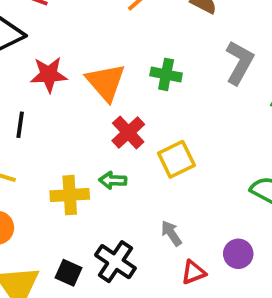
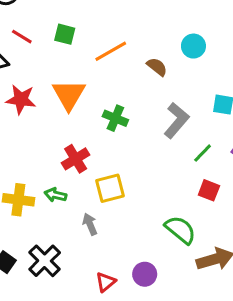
orange triangle: (106, 82) -> (69, 95), moved
gray arrow: (171, 233) -> (90, 224), moved
red triangle: (193, 272) -> (106, 282), turned -30

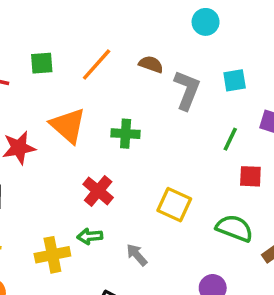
cyan circle: (193, 46) -> (206, 22), moved
gray L-shape: (176, 120) -> (187, 90), moved
yellow square: (110, 188) -> (174, 205), moved, turned -32

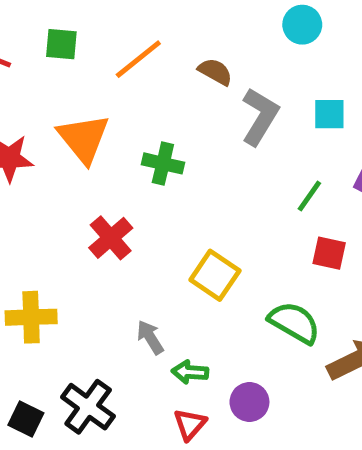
green arrow: (90, 236) -> (190, 372), moved

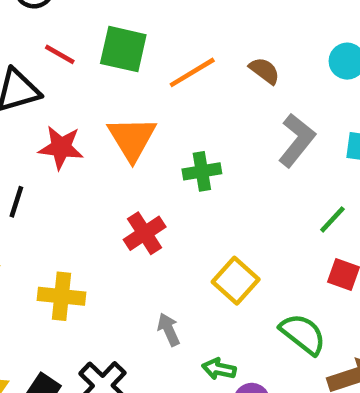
green square: (61, 44) -> (123, 49), size x1.5
brown semicircle: (215, 72) -> (264, 71), moved
green cross: (163, 163) -> (202, 171), turned -30
green arrow: (190, 372) -> (219, 369), moved

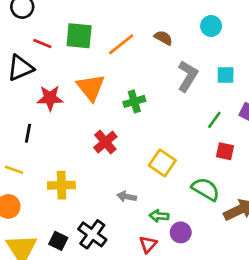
gray arrow: (169, 330) -> (127, 197), turned -48

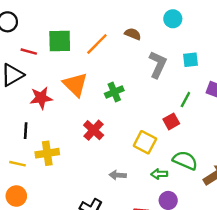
red square: (225, 151) -> (171, 121), moved, turned -35
yellow cross: (61, 185) -> (47, 153), moved
green arrow: (159, 216) -> (159, 174), moved

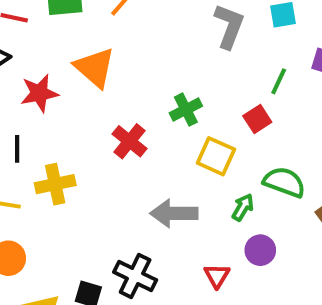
green cross: (114, 92) -> (186, 110), moved
green arrow: (159, 174) -> (243, 207), turned 126
gray arrow: (118, 175) -> (174, 213), size x1.6

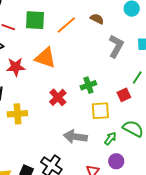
orange triangle: (95, 68) -> (45, 58), turned -30
yellow square: (216, 156) -> (100, 111), turned -36

